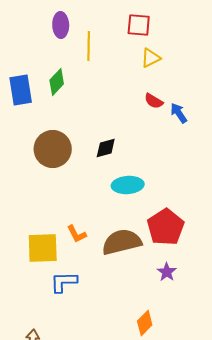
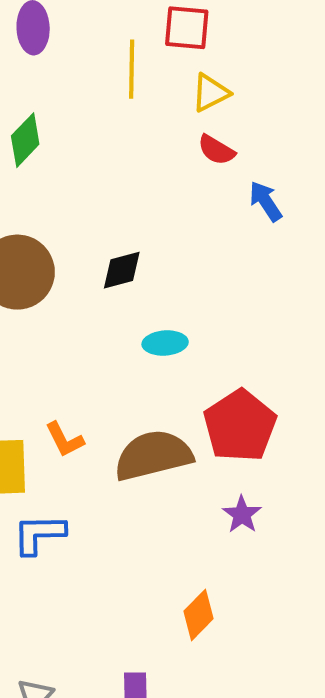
yellow line: (89, 46) -> (132, 69), moved
red semicircle: (154, 101) -> (216, 150), moved
cyan ellipse: (128, 185) -> (165, 343), size x0.7

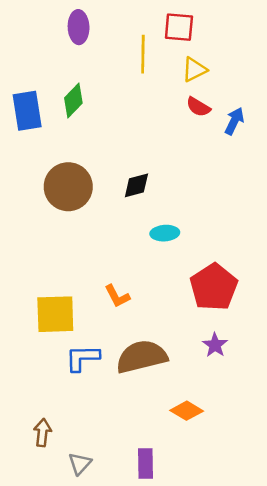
blue arrow: (266, 201) -> (234, 121), moved, turned 60
orange L-shape: (65, 440) -> (117, 296), moved
brown semicircle: (153, 455) -> (142, 357), moved
orange diamond: (199, 615) -> (187, 411), turned 76

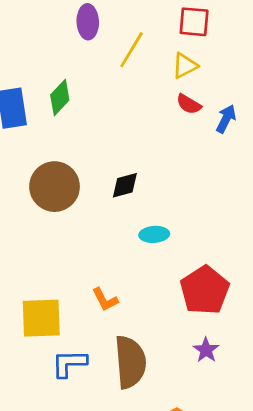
purple ellipse: (79, 27) -> (88, 22), moved
red square: (179, 27) -> (194, 22), moved
yellow line: (143, 54) -> (132, 50), turned 30
brown semicircle: (142, 357) -> (130, 362), turned 99

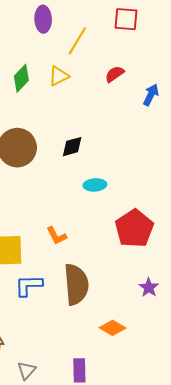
yellow triangle: (185, 66) -> (59, 76), moved
red semicircle: (189, 104) -> (115, 74), moved, turned 114
purple star: (206, 350) -> (149, 287), moved

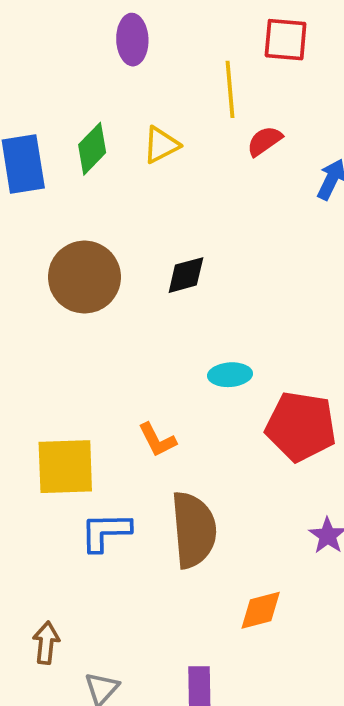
yellow line: (77, 41) -> (230, 89), moved, turned -36
cyan ellipse: (95, 185) -> (230, 375), moved
red pentagon: (134, 228) -> (301, 426), turned -30
orange diamond: (113, 328) -> (261, 610), turned -45

